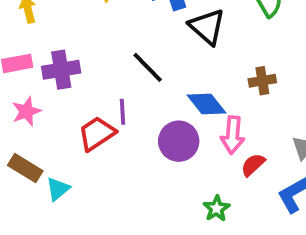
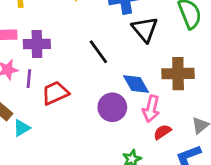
brown cross: (262, 81) -> (178, 74), size x1.6
purple line: (123, 112) -> (29, 79), moved

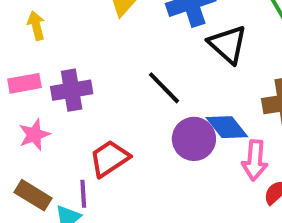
purple line: (29, 79) -> (83, 194), moved
purple circle: (112, 107) -> (194, 139), moved

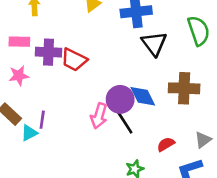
black line: (164, 88) -> (125, 122), moved
red trapezoid: (109, 158) -> (74, 60), moved, turned -132
pink arrow: (255, 160) -> (99, 116), moved

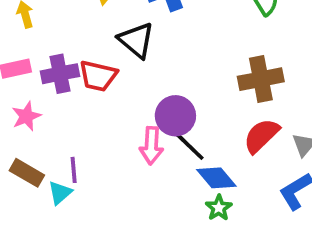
black triangle: (154, 44) -> (136, 40), moved
blue diamond: (143, 96) -> (216, 178), moved
red semicircle: (166, 144) -> (261, 136), moved, size x1.5

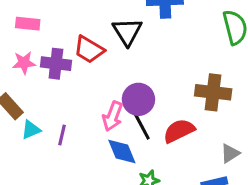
purple cross: (60, 74) -> (56, 64), moved
red semicircle: (261, 136) -> (179, 131), moved
purple line: (74, 170) -> (62, 135), moved
blue diamond: (216, 178) -> (122, 152), moved

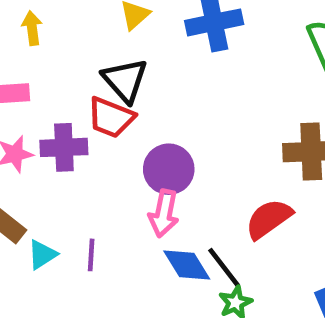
black triangle: (127, 32) -> (125, 80), moved
purple circle: (138, 99) -> (169, 169), moved
black line: (142, 126) -> (224, 268), moved

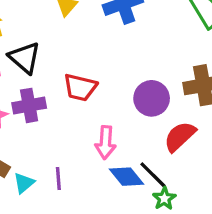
black triangle: (125, 80) -> (25, 58), moved
red trapezoid: (111, 117) -> (80, 87), moved
purple circle: (169, 169) -> (152, 98), moved

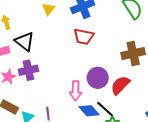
red trapezoid: (80, 87) -> (84, 37), moved
purple circle: (152, 98) -> (98, 78), moved

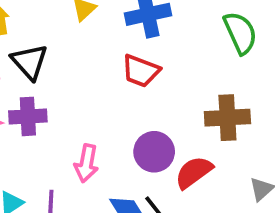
pink arrow: (76, 91) -> (86, 163), moved

